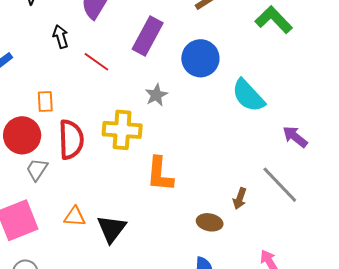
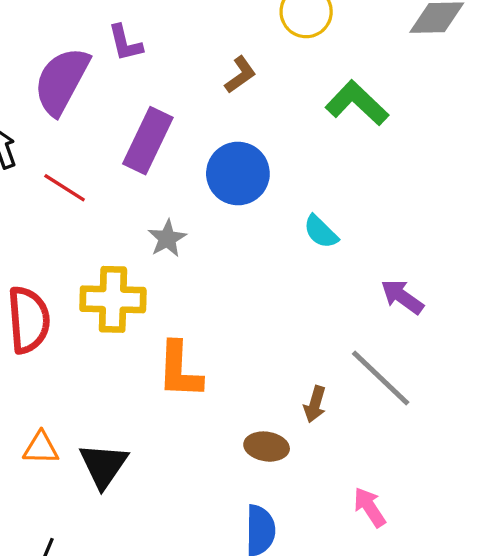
cyan semicircle: (248, 96) -> (321, 232), size x0.6

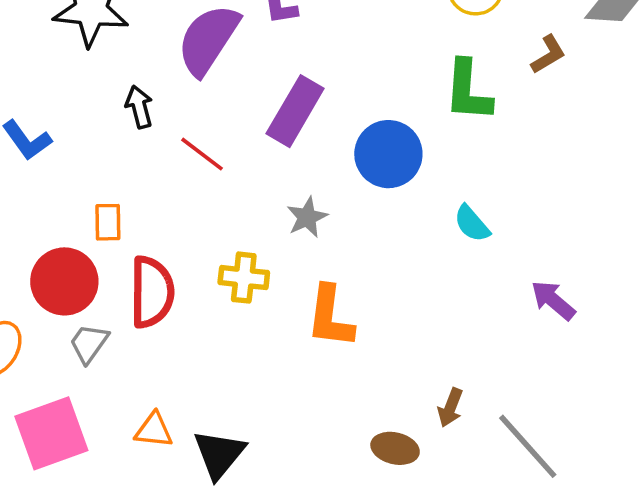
brown L-shape: (240, 75) -> (548, 54), moved
green L-shape: (357, 103) -> (468, 91), moved, turned -134
yellow cross: (113, 299) -> (244, 278), size x0.7
orange L-shape: (180, 370) -> (330, 317), moved
gray line: (381, 378) -> (528, 446), moved

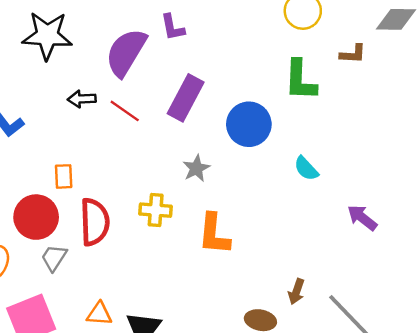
brown L-shape: (548, 54) -> (353, 54), turned 36
black arrow: (139, 107) -> (82, 99), turned -76
red line: (202, 154) -> (125, 111), moved

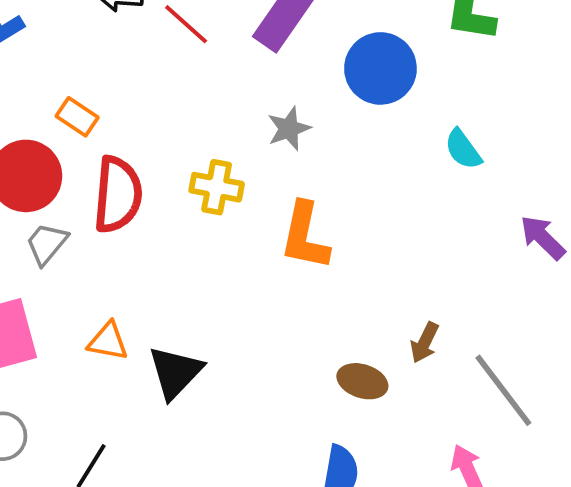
orange rectangle: (64, 176) -> (77, 117), turned -60

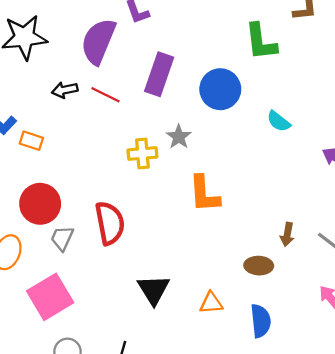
orange rectangle: (77, 117) -> (31, 141), moved
yellow cross: (217, 187) -> (142, 154), moved
red semicircle: (118, 195) -> (110, 223), moved
orange triangle: (108, 341) -> (211, 303), moved

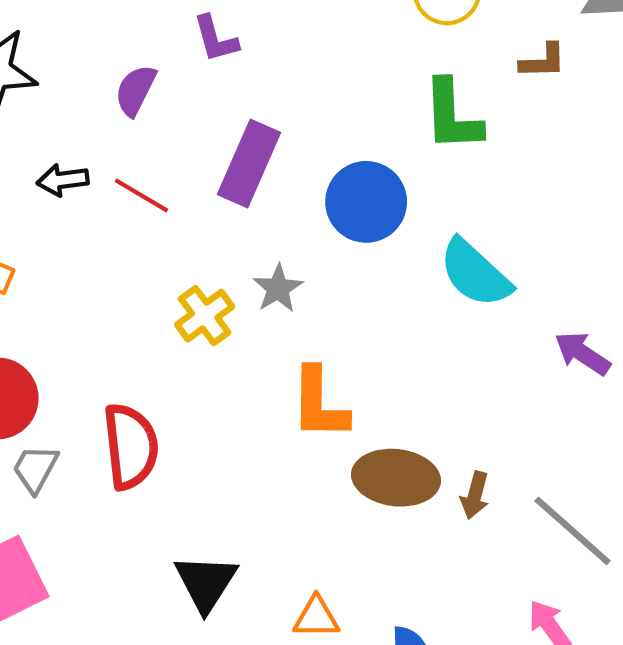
purple semicircle: (98, 41) -> (136, 90), size x0.6
cyan semicircle: (279, 121) -> (475, 273), size x1.6
yellow cross: (142, 154) -> (205, 316), turned -36
brown ellipse: (259, 266) -> (396, 478), moved, size x1.5

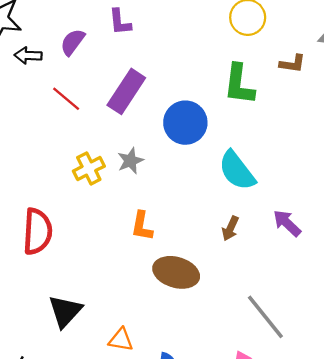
black arrow: (63, 180) -> (28, 55), moved
orange L-shape: (319, 404) -> (142, 226), size x0.7
brown arrow: (475, 495) -> (230, 228), moved

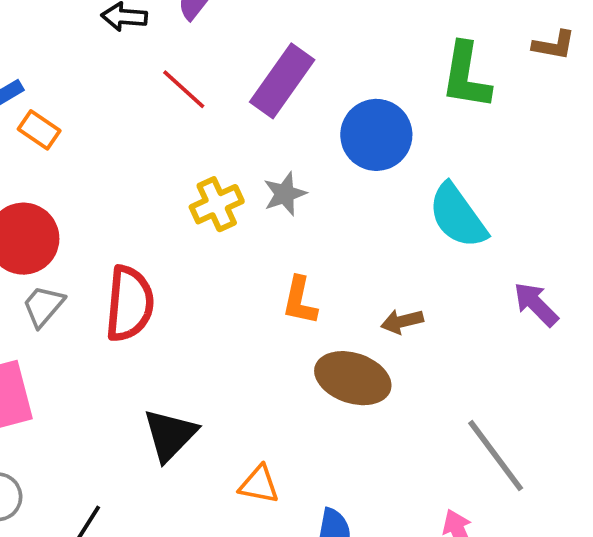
brown arrow: (230, 228) -> (402, 321), moved, turned 50

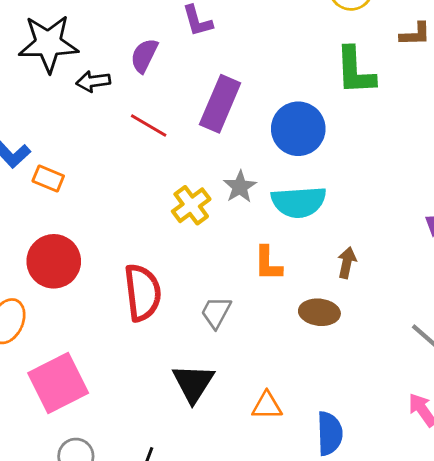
cyan semicircle: (458, 216) -> (299, 202), moved, turned -46
gray trapezoid: (43, 306) -> (216, 312), moved
brown arrow: (402, 321) -> (347, 263), turned 128
brown ellipse: (353, 378) -> (319, 312), size x0.7

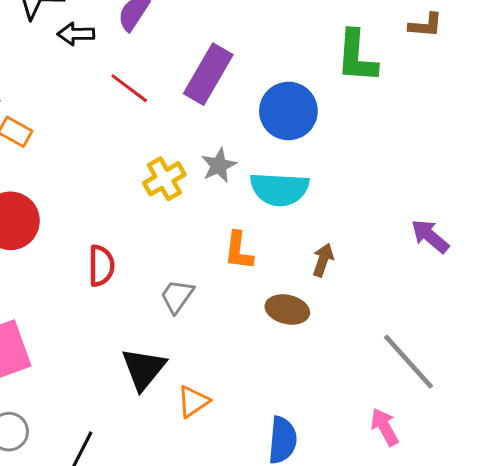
red semicircle: (143, 293) -> (101, 266), size x0.7
orange triangle: (267, 406) -> (193, 401), moved, turned -40

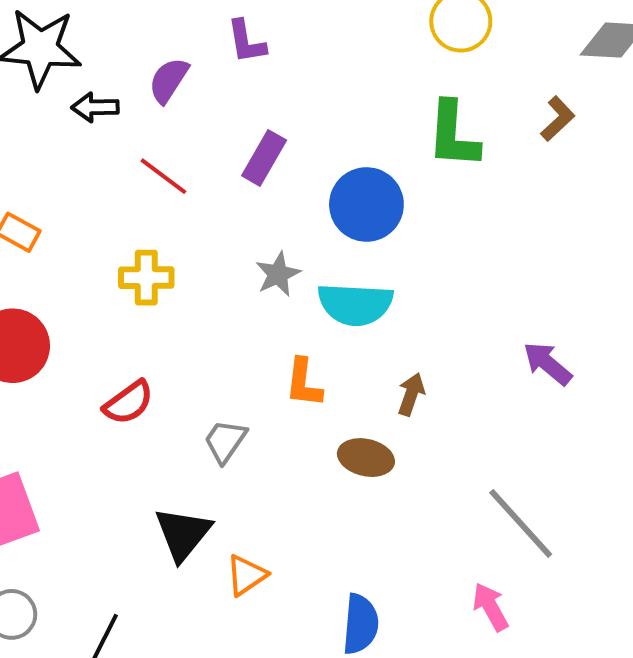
brown L-shape: (425, 25) -> (558, 119), moved, turned -48
purple rectangle: (208, 74) -> (264, 158), size x0.7
yellow cross: (164, 179) -> (146, 278), moved, turned 30
red semicircle: (101, 266) -> (128, 403), turned 54

